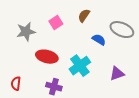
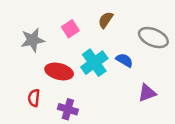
blue semicircle: (99, 40) -> (124, 60), moved
cyan cross: (80, 66) -> (94, 63), moved
red semicircle: (16, 84) -> (34, 98), moved

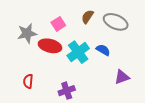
gray ellipse: (153, 38) -> (116, 22), moved
red ellipse: (59, 71) -> (50, 46), moved
purple cross: (68, 109) -> (67, 91), moved, turned -35

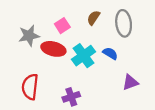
gray ellipse: (116, 22) -> (124, 23), turned 60
red semicircle: (28, 81) -> (30, 87), size x1.6

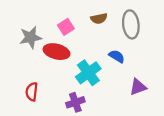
brown semicircle: (94, 18) -> (99, 19), turned -136
cyan cross: (84, 56) -> (88, 73), moved
red semicircle: (30, 87) -> (32, 92), size x0.7

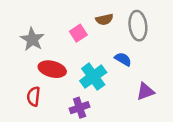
pink square: (66, 27) -> (78, 33), moved
gray star: (31, 37) -> (32, 39), turned -30
red ellipse: (57, 52) -> (52, 69), moved

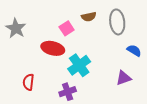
gray star: (32, 39) -> (16, 28), moved
blue semicircle: (123, 59) -> (134, 50), moved
red ellipse: (52, 69) -> (53, 48), moved

